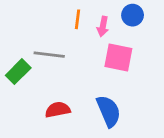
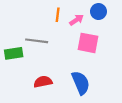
pink arrow: (103, 26) -> (76, 20), turned -136
green rectangle: (18, 72) -> (14, 53), turned 36

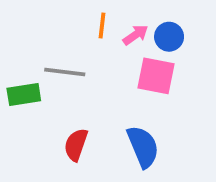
blue circle: (98, 12) -> (169, 37), moved
red semicircle: (43, 82) -> (76, 145), turned -60

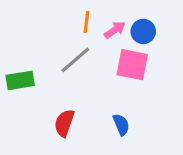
gray line: (65, 72) -> (75, 60), moved, turned -48
blue semicircle: (143, 147) -> (121, 125), size x0.6

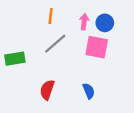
orange line: (86, 22) -> (51, 16), moved
pink arrow: (115, 30) -> (84, 22), turned -49

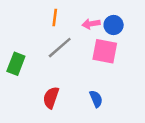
pink arrow: (84, 22) -> (91, 24), turned -105
green rectangle: (15, 59) -> (16, 64), turned -60

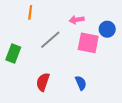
orange line: (55, 17) -> (30, 12), moved
blue circle: (114, 25) -> (107, 29), moved

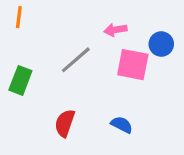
orange line: (30, 12) -> (19, 17), moved
blue semicircle: (81, 83) -> (122, 125), turned -40

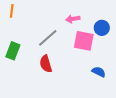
red semicircle: (65, 123) -> (46, 64), moved, turned -36
blue semicircle: (122, 125) -> (99, 72), moved

